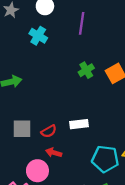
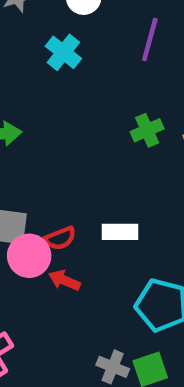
pink circle: (37, 171) -> (29, 256), moved

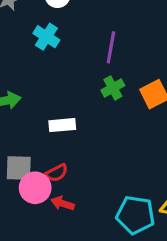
purple line: (150, 40) -> (111, 47), moved
white rectangle: (120, 232) -> (62, 125), moved

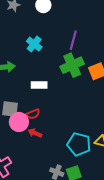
cyan cross: (46, 37) -> (34, 44), moved
green cross: (113, 88) -> (72, 65), size x1.6

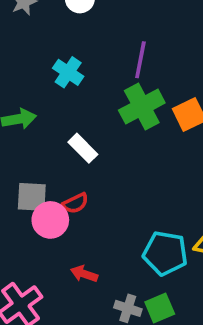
white rectangle: (39, 85) -> (83, 148), turned 49
red arrow: (35, 133) -> (84, 274), moved

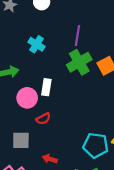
white rectangle: (83, 148) -> (46, 87), turned 56
gray square: (32, 197) -> (21, 140), moved
pink circle: (50, 220) -> (27, 98), moved

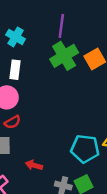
white rectangle: (46, 87) -> (15, 70), moved
red semicircle: (43, 119) -> (12, 122), moved

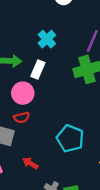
cyan pentagon: (85, 149) -> (70, 138), moved

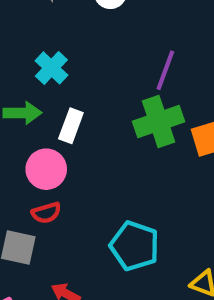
cyan cross: (47, 39) -> (51, 68), moved

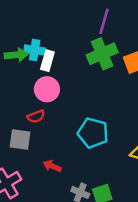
cyan cross: (51, 68) -> (35, 50), moved, turned -30
pink circle: (46, 169) -> (47, 89), moved

